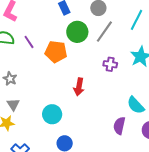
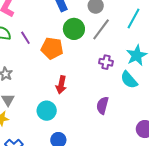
red arrow: (79, 87) -> (61, 85), moved
cyan semicircle: (136, 105) -> (129, 80), moved
purple semicircle: (119, 126) -> (102, 105), moved

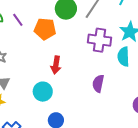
purple cross: (106, 62) -> (100, 40), size x1.6
cyan semicircle: (129, 80) -> (123, 57), turned 42

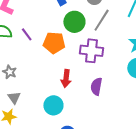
purple cross: (100, 40) -> (92, 51), moved
purple semicircle: (98, 83) -> (96, 86), moved

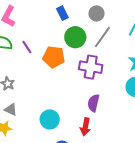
red arrow: (66, 78) -> (85, 127), moved
gray triangle: (14, 98) -> (11, 109), turned -32

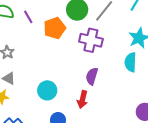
orange pentagon: (54, 57) -> (55, 28), turned -30

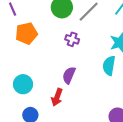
orange pentagon: (55, 28) -> (26, 33), moved
purple cross: (91, 40) -> (72, 39), size x0.6

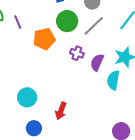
orange pentagon: (26, 33) -> (44, 39), moved
purple semicircle: (69, 75) -> (97, 62), moved

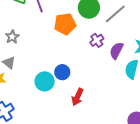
purple cross: (77, 53) -> (97, 40), turned 32
blue circle: (34, 128) -> (62, 72), moved

